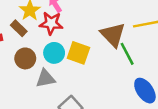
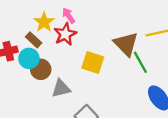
red star: (51, 23) -> (65, 34), turned -30
cyan circle: (54, 53) -> (29, 58), moved

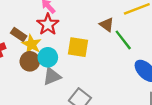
yellow star: (44, 22) -> (31, 44), moved
brown triangle: (126, 44) -> (107, 25), size x0.6
cyan circle: (29, 58) -> (48, 57), moved

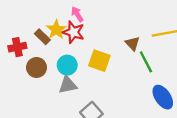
red star: (48, 24) -> (73, 32), turned -30
yellow star: (31, 44) -> (56, 30), moved
brown circle: (30, 61) -> (36, 67), moved

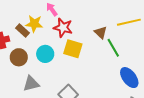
yellow star: (56, 30) -> (34, 24), turned -30
red star: (73, 32) -> (63, 28), moved
gray triangle: (68, 85) -> (31, 84), moved

